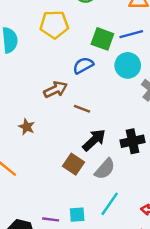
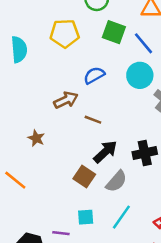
blue line: (131, 34) -> (144, 43), turned 65
green square: (102, 39) -> (114, 32), moved
cyan square: (77, 215) -> (86, 217), moved

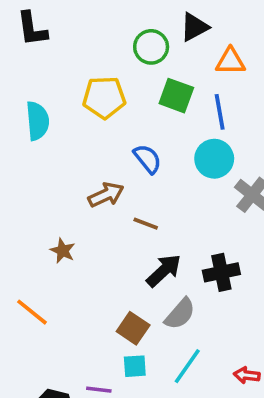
blue line: (144, 43) -> (220, 112), turned 30
blue semicircle: (94, 75) -> (147, 159), turned 80
brown square: (84, 176) -> (133, 328), moved

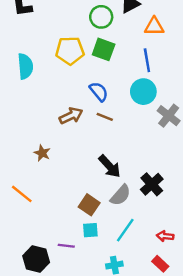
green square: (176, 96) -> (104, 49), moved
brown line: (146, 224) -> (105, 117), moved
black arrow: (164, 271) -> (110, 166), turned 90
black cross: (221, 272) -> (152, 184), moved, turned -30

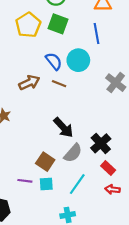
yellow pentagon: (70, 51) -> (28, 25), turned -30
cyan circle: (143, 92) -> (78, 60), moved
purple line: (66, 246) -> (25, 181), moved
red rectangle: (160, 264) -> (108, 168), moved

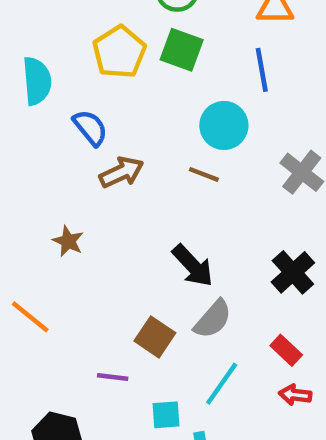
blue semicircle: (54, 61) -> (90, 128), moved
brown line: (59, 84) -> (204, 174), moved
black cross: (101, 143) -> (293, 272), moved
cyan square: (46, 184) -> (166, 415), moved

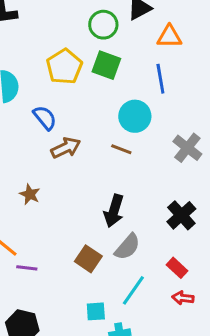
black arrow: (193, 266) -> (114, 211), turned 60
purple line: (113, 377) -> (27, 268), moved

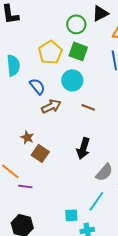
cyan circle: (135, 116) -> (72, 80), moved
gray semicircle: (127, 247) -> (104, 172), moved
brown square: (88, 259) -> (40, 153), moved

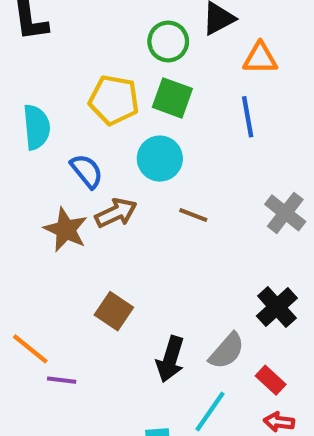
yellow pentagon: (50, 52) -> (114, 100), turned -30
brown star: (27, 137) -> (66, 230), moved, size x1.5
black arrow: (83, 148) -> (170, 359), moved
brown square: (40, 153) -> (114, 311), moved

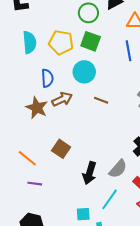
cyan semicircle: (37, 127) -> (29, 42), moved
blue semicircle: (87, 171) -> (47, 78), turned 36
orange line: (30, 349) -> (27, 158), moved

